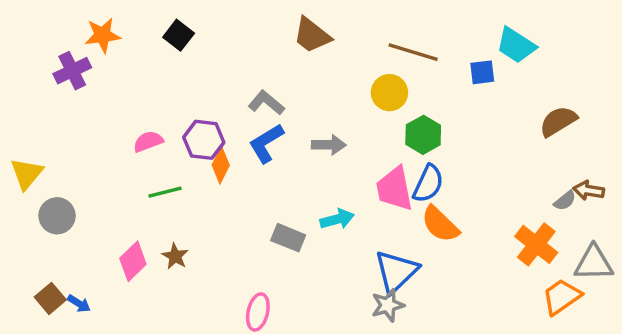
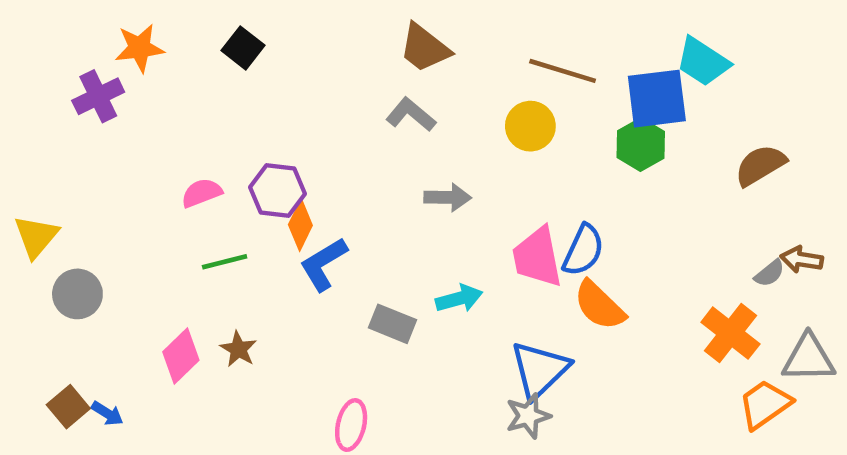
blue square: (482, 72) -> (657, 99), size x1.8
gray L-shape: (266, 103) -> (411, 115), moved
green hexagon: (423, 135) -> (641, 145), moved
blue L-shape: (266, 143) -> (323, 264), moved

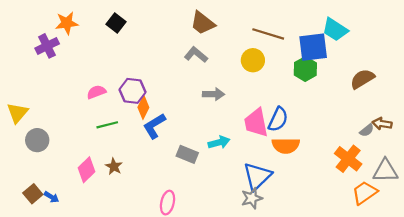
orange semicircle: (599, 305) -> (286, 146), turned -44

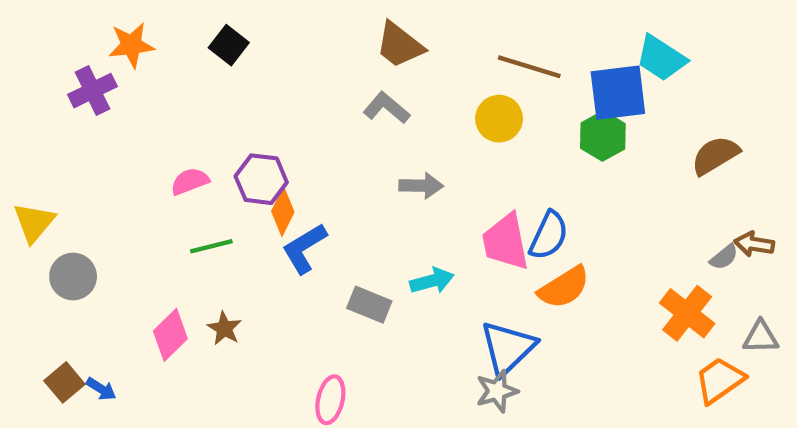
orange semicircle: (286, 146) -> (564, 287), turned -32
gray triangle: (385, 171) -> (761, 337), size x0.7

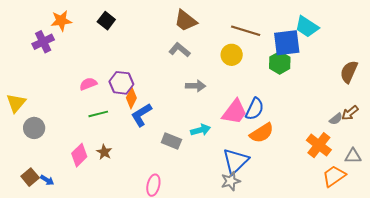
brown semicircle: (715, 155) -> (349, 72), moved, turned -35
pink trapezoid: (506, 242) -> (235, 112), turned -132
brown arrow: (754, 244) -> (350, 113), turned -48

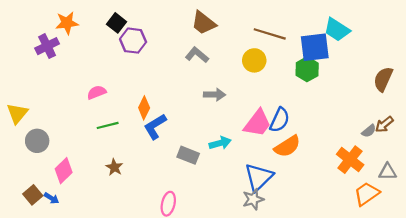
purple hexagon: (121, 83) -> (133, 41), moved
pink diamond: (79, 155) -> (64, 171), moved

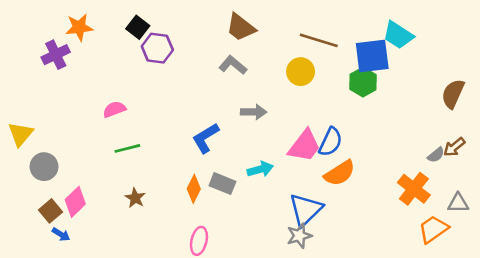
orange diamond: (144, 108) -> (194, 189), moved
blue L-shape: (155, 127) -> (205, 138), moved
brown square: (33, 195) -> (51, 211), moved

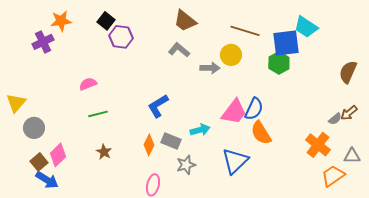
gray arrow: (254, 112) -> (210, 68), moved
orange semicircle: (340, 173) -> (261, 133), turned 90
blue arrow: (61, 234) -> (47, 180), size x1.6
gray star: (299, 236) -> (186, 165), moved

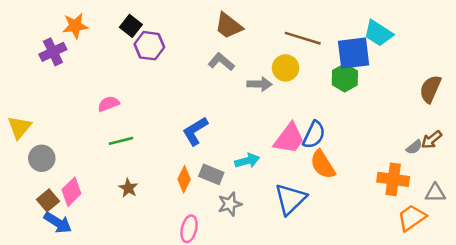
orange cross: (318, 145) -> (393, 179), turned -30

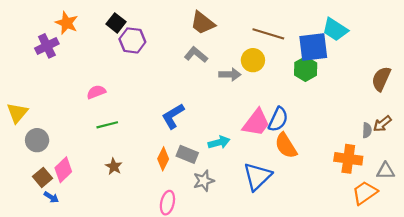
orange star: (75, 26) -> (67, 23), turned 30
gray semicircle: (414, 147) -> (367, 130), turned -48
blue arrow: (58, 223) -> (51, 197), size x0.6

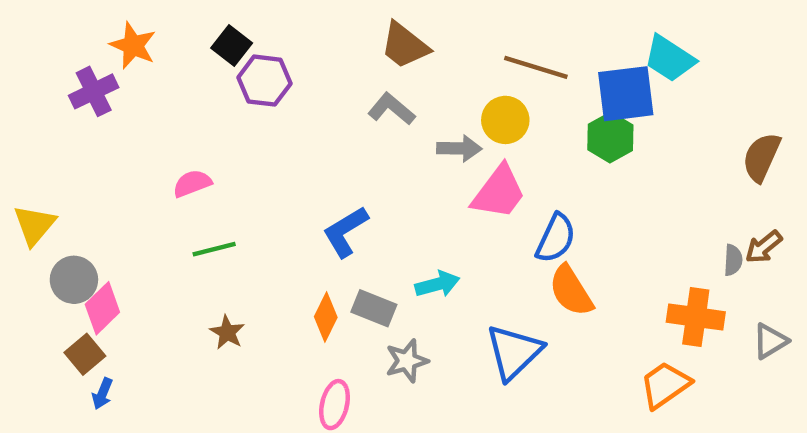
pink trapezoid: (256, 123) -> (499, 192), moved
pink diamond: (63, 170) -> (102, 308), moved
gray triangle: (386, 171) -> (770, 341), turned -30
orange trapezoid: (365, 193) -> (665, 385), moved
blue arrow: (51, 197) -> (102, 394), turned 80

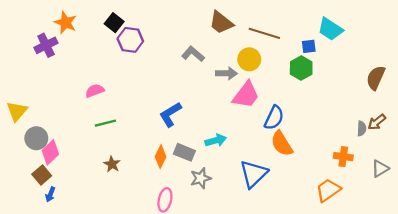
brown trapezoid: (405, 45) -> (221, 23), moved
blue square: (626, 94) -> (309, 46), size x0.5
orange cross: (696, 317) -> (343, 157), size x0.7

